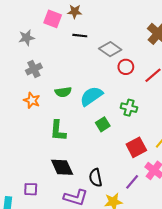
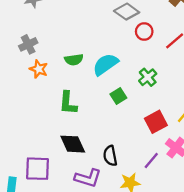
gray cross: (34, 69) -> (28, 44), moved
green cross: (129, 108) -> (148, 77), turned 35
purple square: (31, 189) -> (38, 169), size x1.6

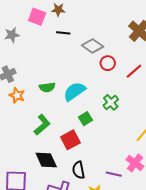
green L-shape: (68, 103) -> (42, 125), turned -135
red square: (156, 122) -> (70, 140), moved
purple line: (151, 160) -> (114, 174), turned 63

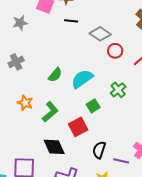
green semicircle: (47, 87) -> (55, 75), turned -42
orange star: (17, 95) -> (25, 103), moved
black semicircle: (78, 170) -> (99, 150), moved, turned 30

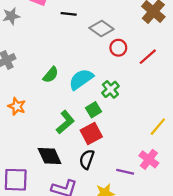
green cross: (118, 90) -> (110, 89), moved
green L-shape: (50, 112) -> (65, 122), moved
red square: (78, 127) -> (91, 133), moved
black semicircle: (99, 150) -> (87, 159), moved

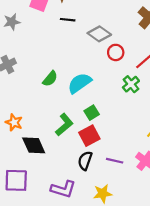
green cross: (110, 89) -> (131, 84), moved
orange star: (17, 106) -> (14, 122), moved
black diamond: (50, 156) -> (34, 145), moved
purple line: (125, 172) -> (115, 161), moved

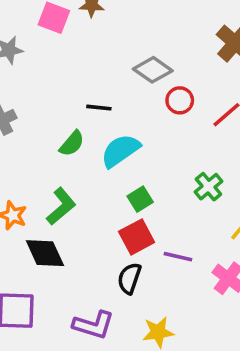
black line: (68, 20) -> (99, 108), moved
green cross: (131, 84) -> (208, 187), moved
green L-shape: (64, 125) -> (61, 206), moved
purple line: (115, 161) -> (178, 257), moved

